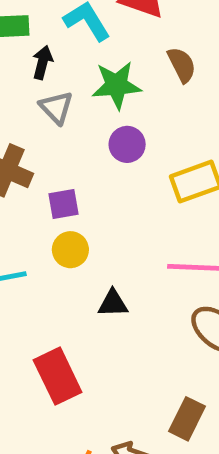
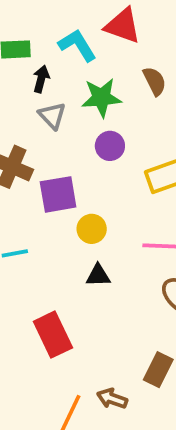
purple square: (64, 204) -> (58, 194), size x1.5
yellow circle: (70, 250) -> (92, 229), moved

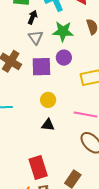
purple square: (58, 194) -> (41, 67), moved
red rectangle: (53, 335) -> (38, 168), moved

